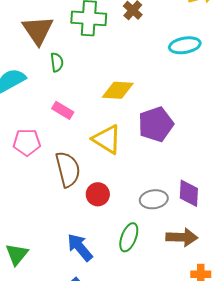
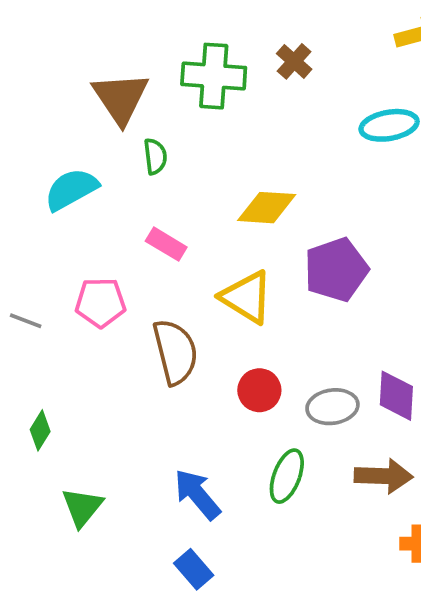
red circle: (98, 194) -> (259, 390), moved

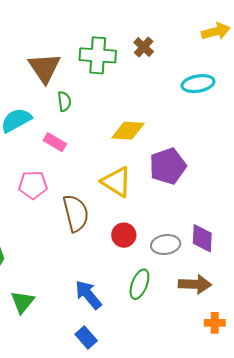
pink rectangle: (166, 244) -> (55, 142), moved

